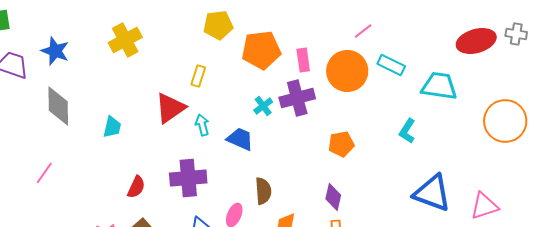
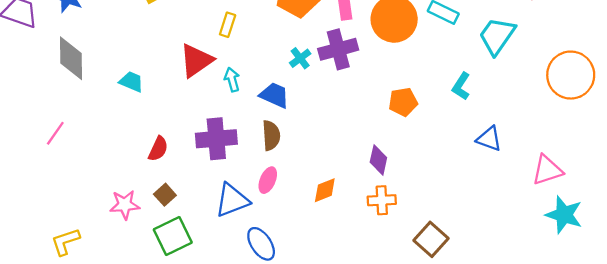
cyan trapezoid: (439, 86) -> (497, 36), turned -63
cyan trapezoid: (112, 127) -> (131, 82), turned -80
orange pentagon: (341, 144) -> (403, 102), moved
brown semicircle: (263, 191) -> (271, 135), moved
blue triangle: (432, 193) -> (489, 139), moved, size x0.6

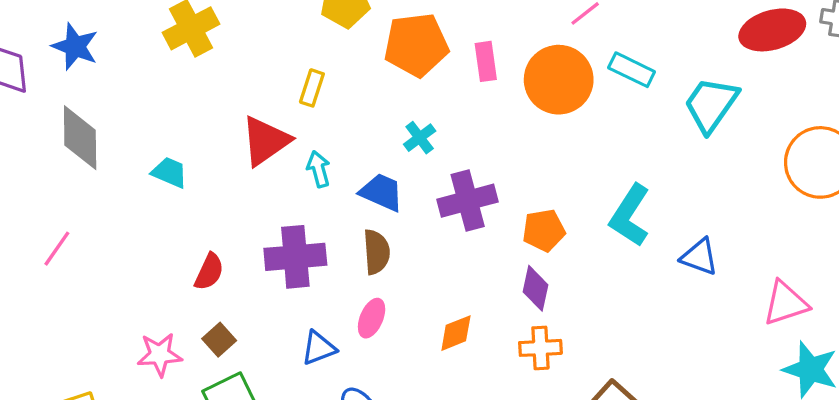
purple cross: (338, 49) -> (468, 201), moved
cyan L-shape: (461, 86) -> (630, 215), moved, size x1.5
orange pentagon: (403, 102) -> (544, 230), moved
blue triangle: (232, 200) -> (319, 348), size x0.7

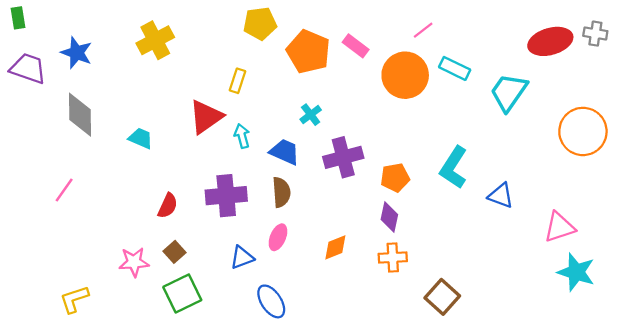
orange pentagon: (416, 45) -> (308, 52), turned 30
pink rectangle: (486, 61) -> (356, 46), moved, turned -45

